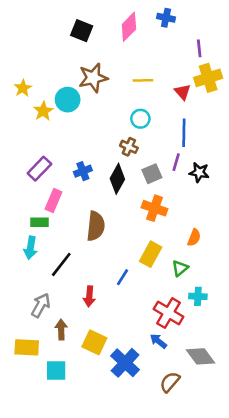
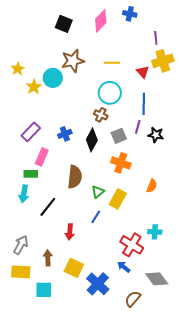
cyan circle: (140, 119) -> (110, 93), size x1.5
green triangle: (180, 268) -> (98, 192), moved
gray arrow: (41, 305) -> (21, 245), moved

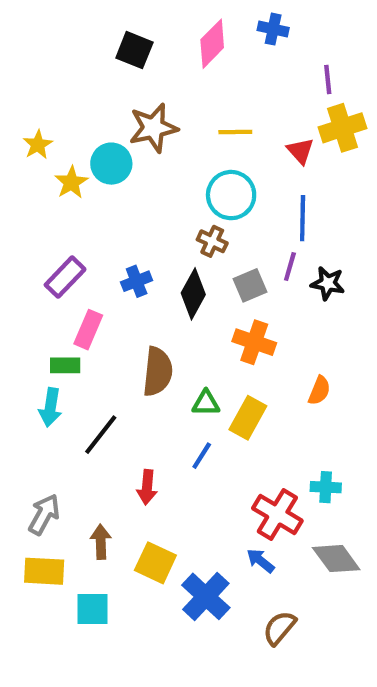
green triangle: (98, 192) -> (206, 403), turned 40
gray diamond: (157, 279) -> (336, 559), moved

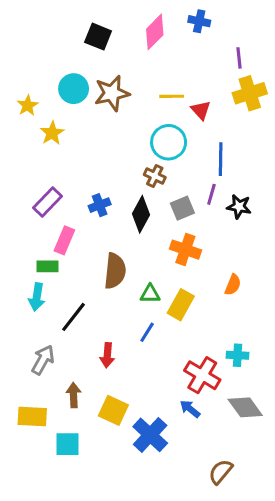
red triangle: (300, 151) -> (201, 110), moved
cyan circle: (111, 164) -> (74, 89), moved
gray arrow: (44, 514) -> (43, 360), moved
brown semicircle: (279, 628) -> (221, 472), moved

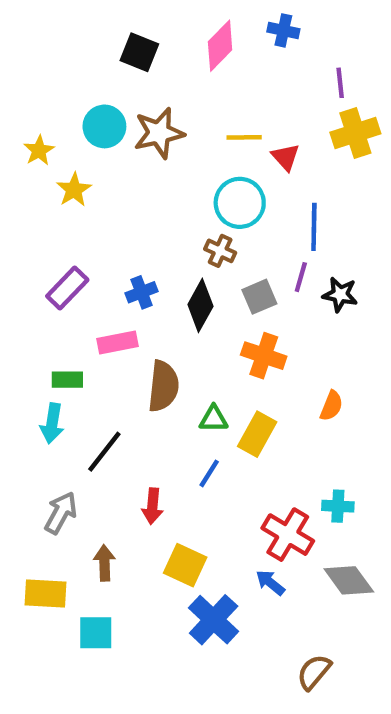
pink rectangle: (64, 240) -> (118, 343), moved, turned 56
yellow square: (113, 410) -> (185, 565), moved

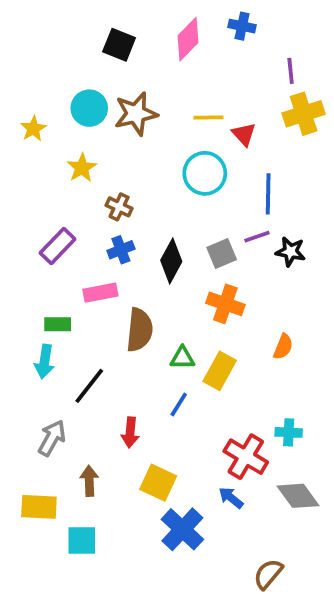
yellow star: (74, 190) -> (82, 168), moved
brown cross: (220, 251) -> (119, 207), moved
purple line: (301, 277) -> (257, 237), turned 55

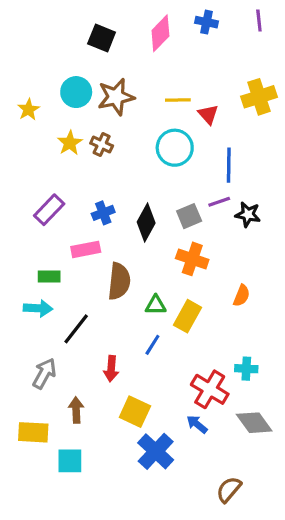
purple line: (291, 71) -> (259, 21), moved
brown cross: (119, 207) -> (102, 145), moved
cyan arrow: (44, 362) -> (38, 308), turned -96

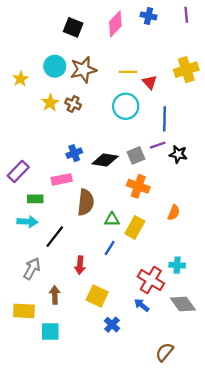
purple rectangle: (49, 210) -> (18, 171), moved
black diamond: (146, 222) -> (105, 160), turned 70
blue cross: (156, 451) -> (112, 325), size x0.6

